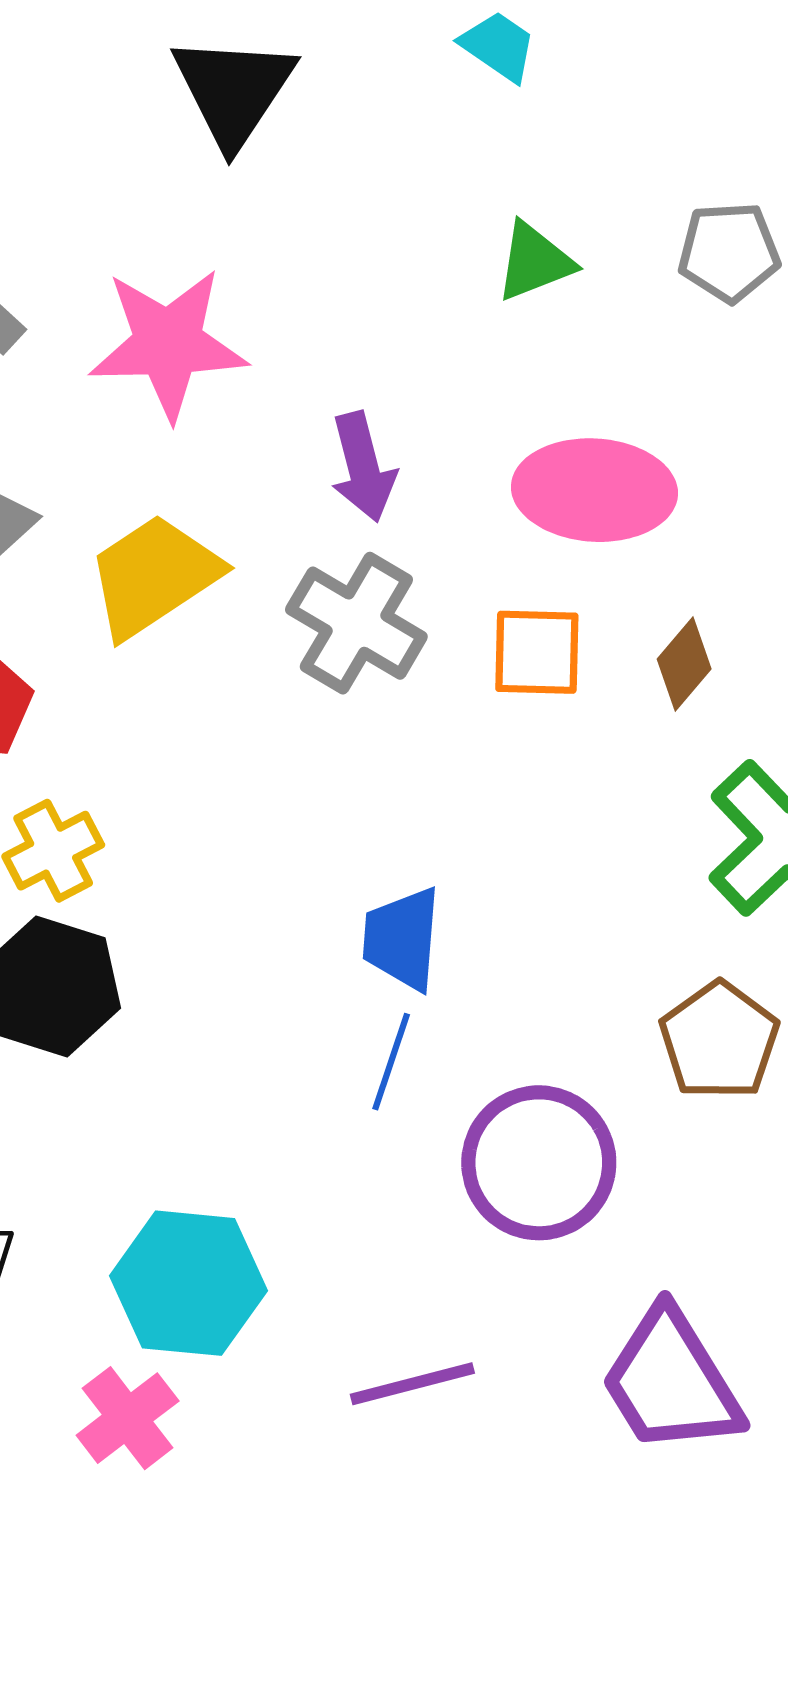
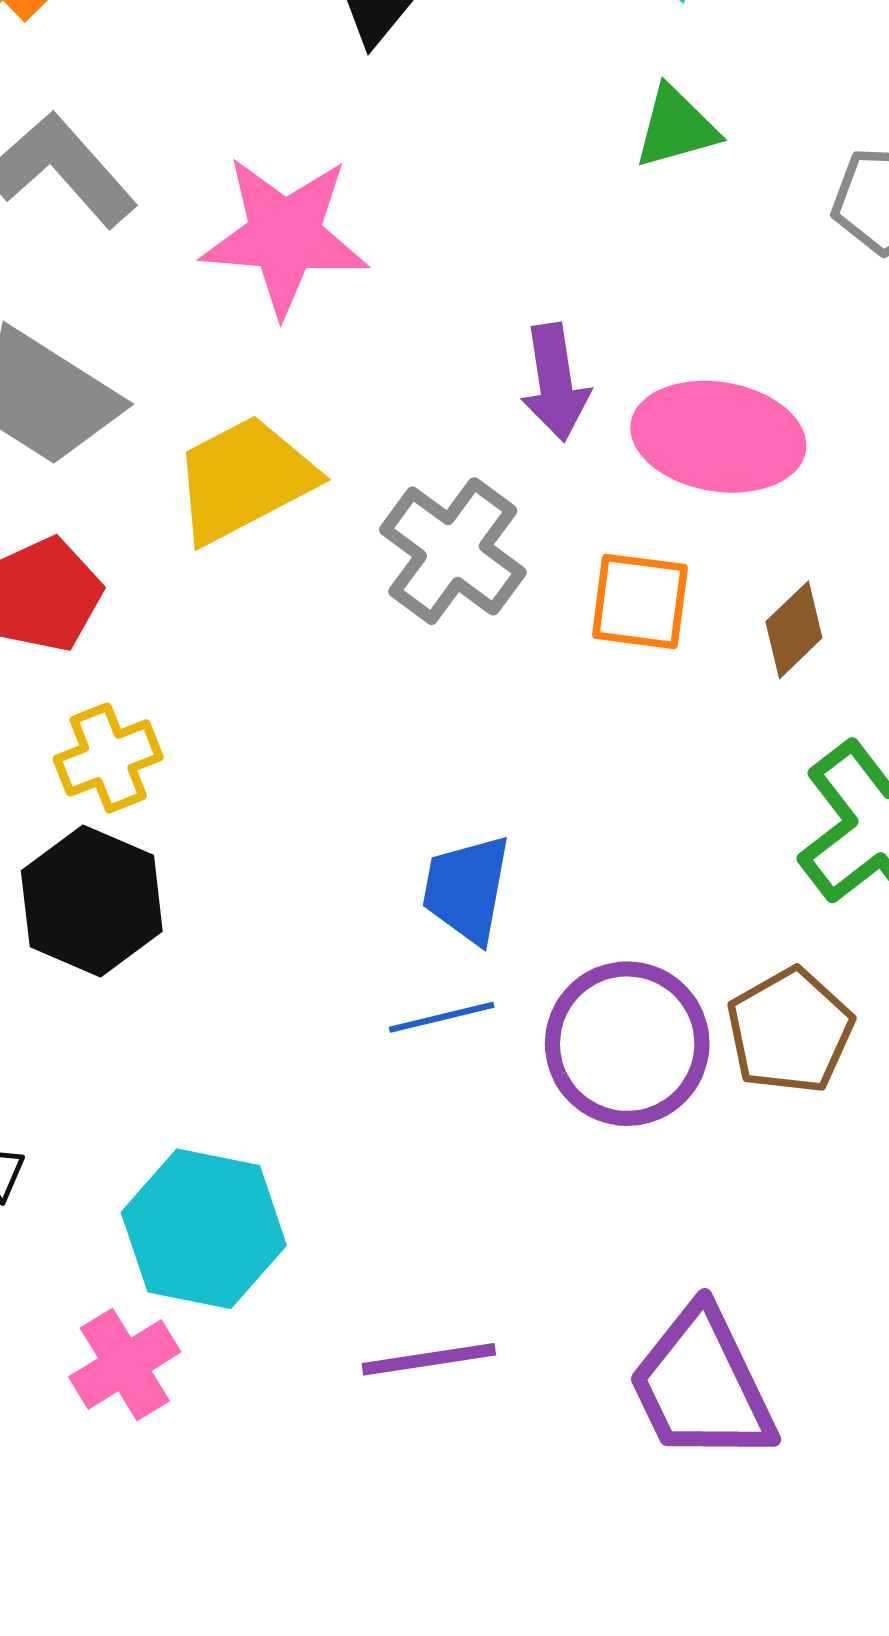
green triangle: (534, 262) -> (676, 127), moved
purple arrow: (363, 467) -> (555, 382), moved
blue line: (391, 1062) -> (442, 1017), turned 52
purple circle: (539, 1163) -> (627, 1044), moved

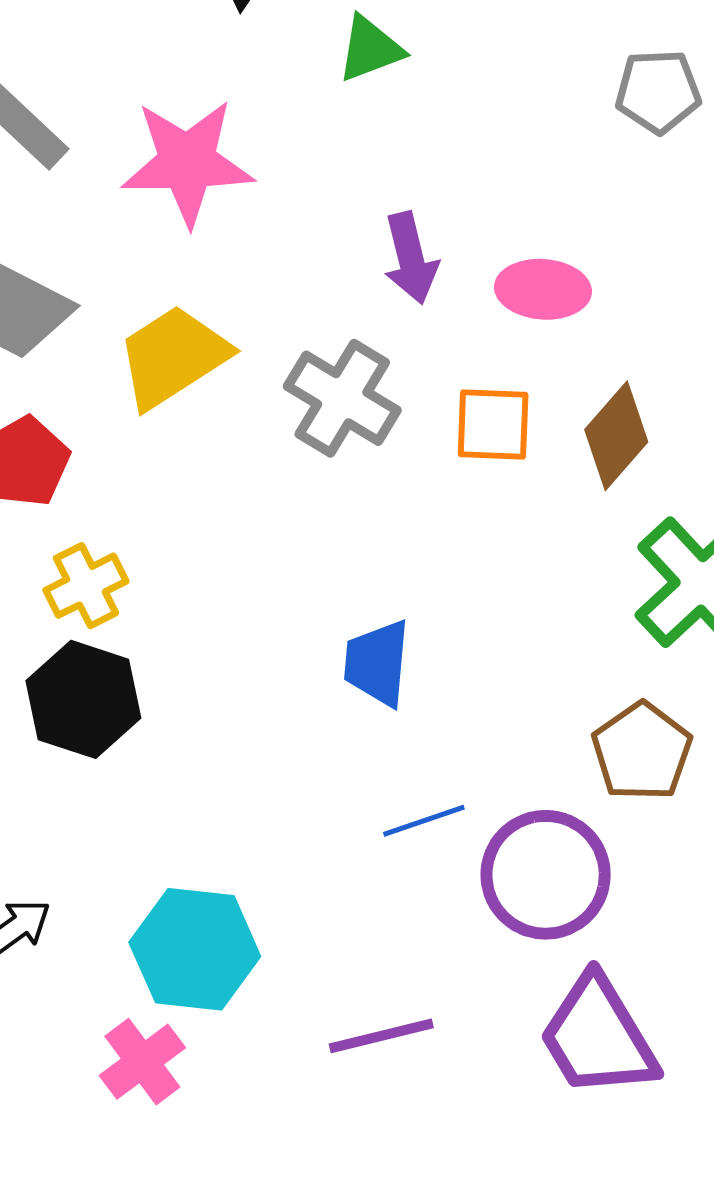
green triangle: (676, 127) -> (370, 49), moved
pink ellipse: (718, 437) -> (543, 289), size x0.7
brown diamond: (794, 630) -> (616, 436), size x1.4
blue line: (442, 1017) -> (424, 821), moved
purple circle: (627, 1044) -> (546, 875), moved

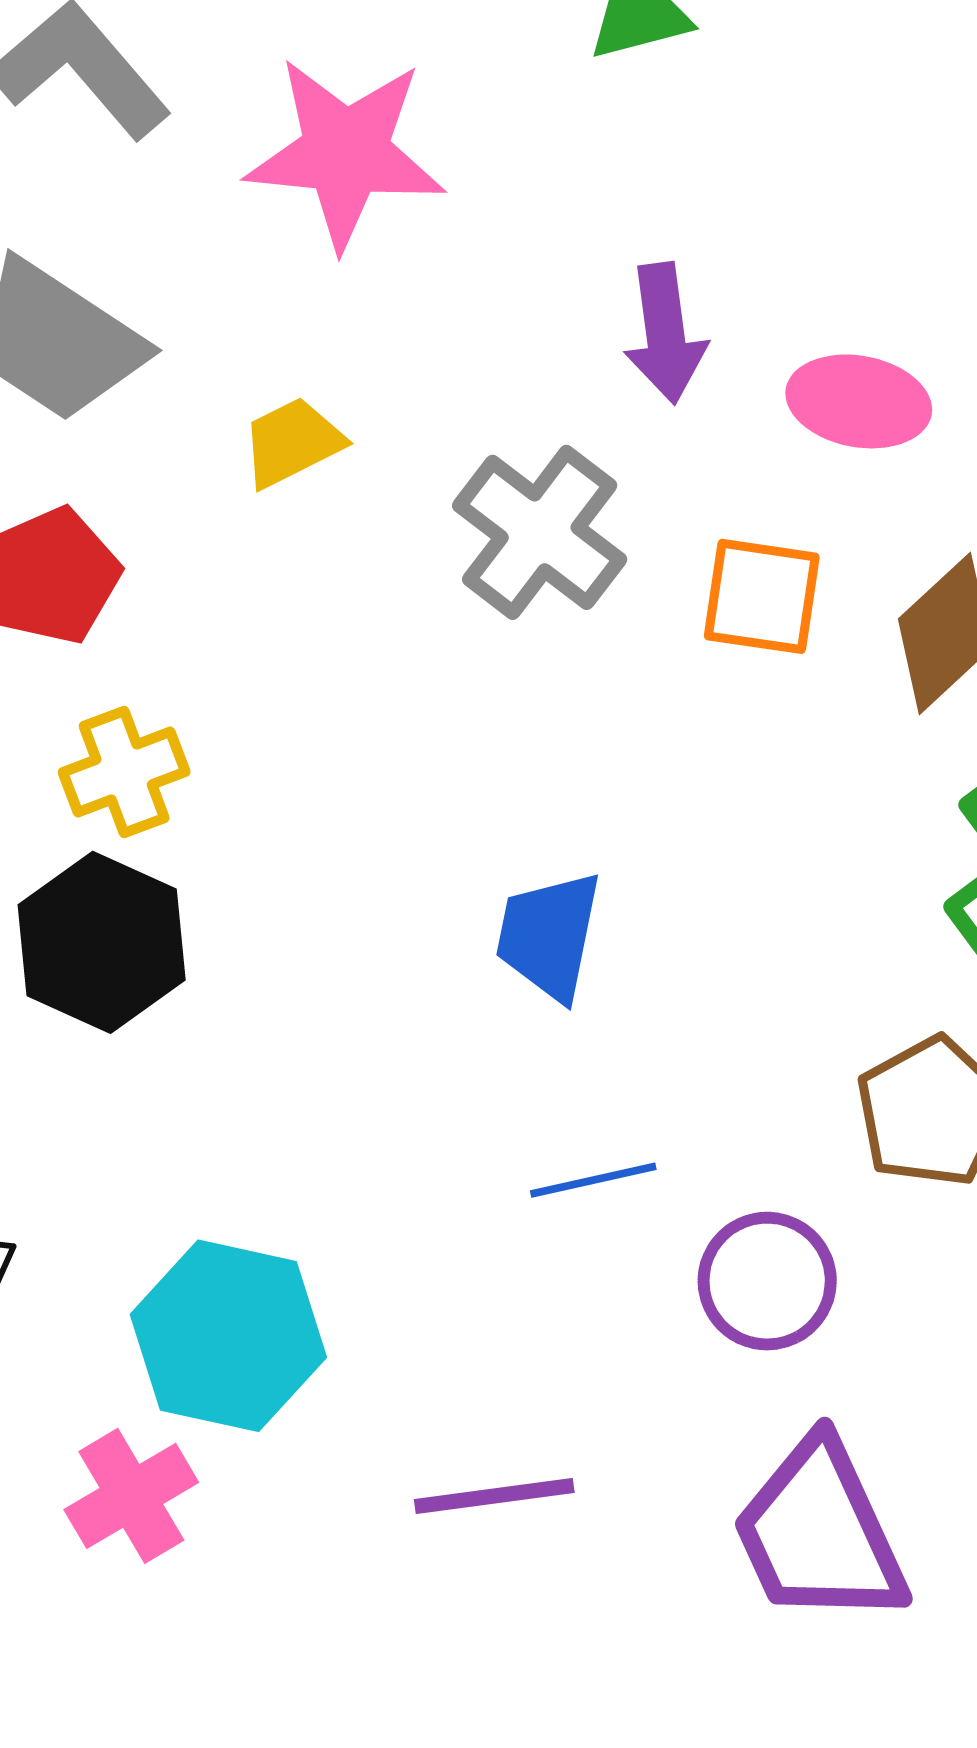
yellow trapezoid: (173, 357) -> (292, 442), size x0.6
purple circle: (546, 875) -> (767, 1281), size x0.7

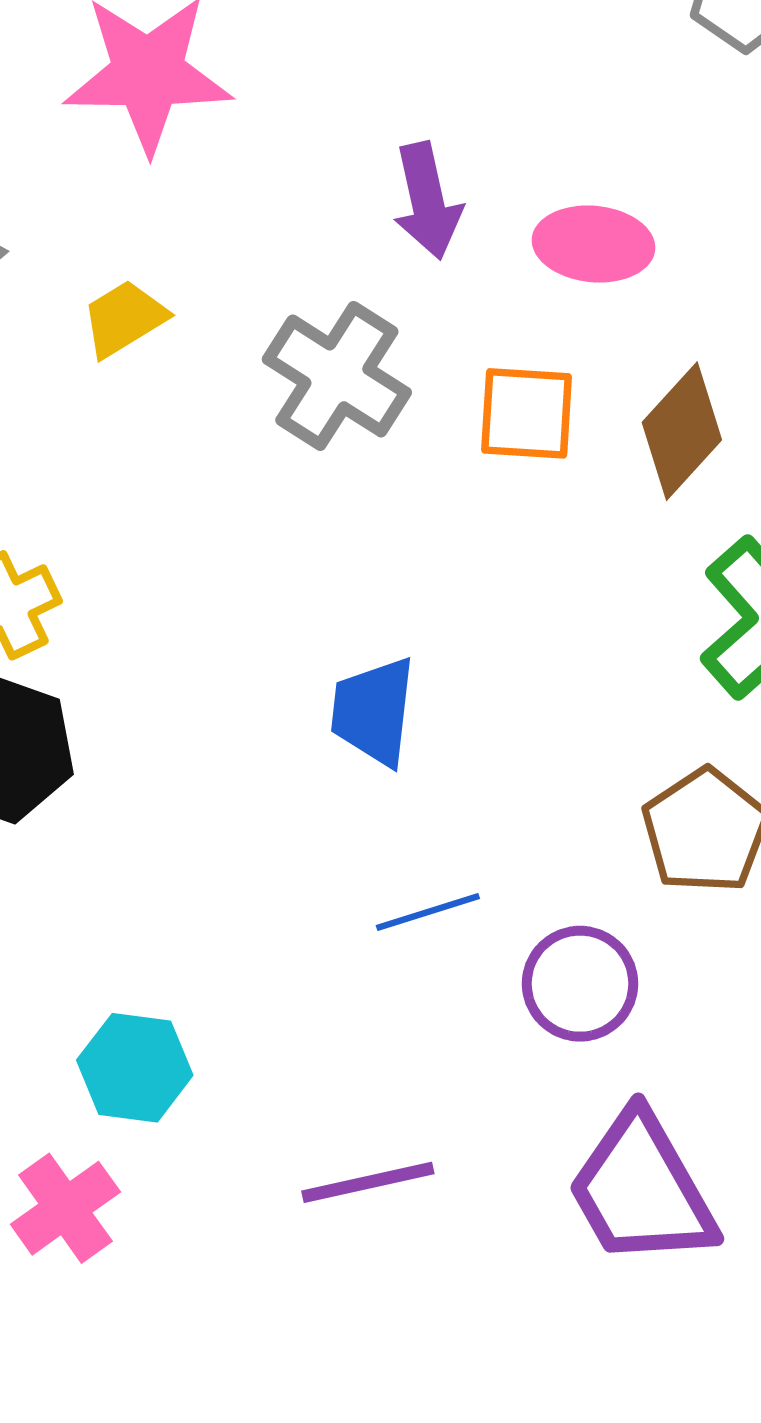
cyan hexagon: (228, 1336) -> (135, 1068), size x0.7

